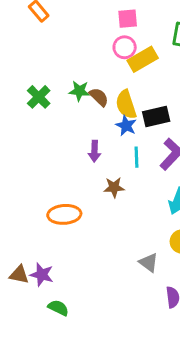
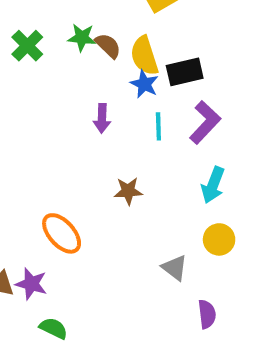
brown star: (114, 187) -> (128, 191), moved
orange ellipse: (64, 214) -> (62, 233), moved, turned 52

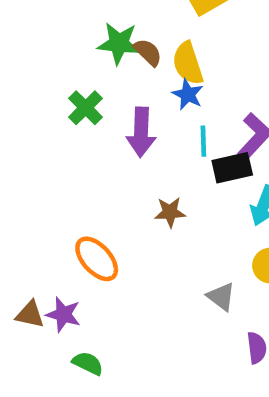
green star: (82, 38) -> (119, 43), size x1.4
green cross: (27, 46) -> (86, 108), moved
black rectangle: (185, 72) -> (232, 168), moved
purple arrow: (102, 118) -> (141, 132), size x1.5

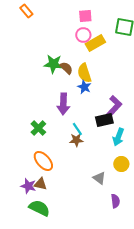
green cross: (86, 108) -> (38, 128), moved
cyan line: (203, 141) -> (77, 129), moved, turned -32
brown triangle: (30, 314) -> (40, 184), moved
green semicircle: (88, 363) -> (39, 208), size x1.5

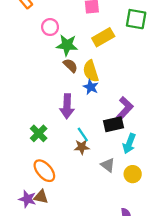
pink circle: (83, 35) -> (50, 27), moved
green star: (53, 64) -> (67, 45), moved
gray triangle: (99, 178) -> (108, 165), moved

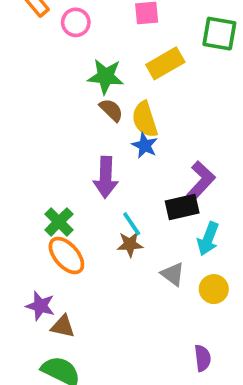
pink circle: (50, 27) -> (76, 22), moved
orange ellipse: (44, 171) -> (66, 255), moved
purple star: (27, 199) -> (40, 306), moved

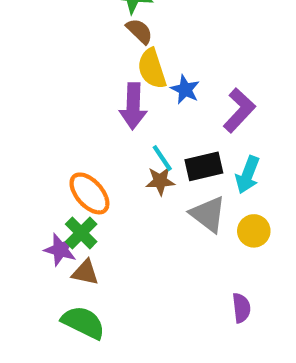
yellow semicircle: (145, 119) -> (152, 69), moved
blue star: (145, 145) -> (185, 89), moved
black rectangle: (182, 207) -> (204, 166), moved
green cross: (59, 222) -> (81, 233), moved
gray triangle: (173, 274) -> (208, 214), size x1.4

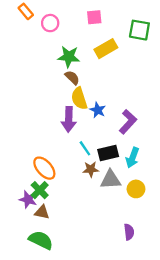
brown star: (160, 181) -> (91, 169), moved
gray triangle: (208, 214) -> (110, 180), turned -40

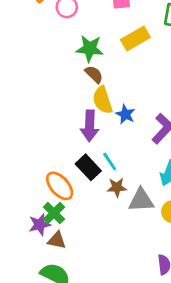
black rectangle: (108, 153) -> (88, 167), moved, turned 60
purple star: (28, 199) -> (40, 225), turned -30

